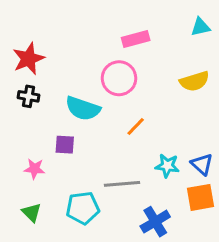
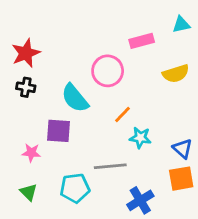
pink rectangle: (136, 39) -> (142, 41), moved
cyan semicircle: (83, 108) -> (75, 98), turned 32
purple square: (65, 145) -> (59, 131), size x1.4
cyan star: (167, 166) -> (140, 138), moved

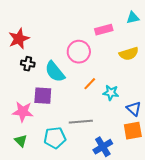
black cross: (26, 87) -> (28, 64), moved
cyan star: (140, 138) -> (111, 93), moved
pink star: (31, 153) -> (23, 112), size x1.5

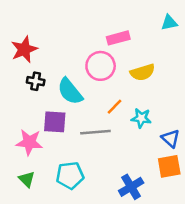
pink rectangle: (104, 30) -> (118, 38), moved
yellow semicircle: (129, 54) -> (143, 72), moved
gray line: (81, 122) -> (95, 132), moved

